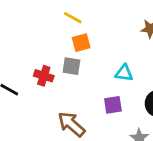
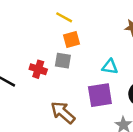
purple square: (113, 105) -> (100, 95), size x1.5

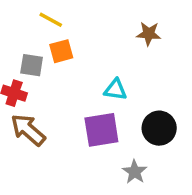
gray square: (63, 61) -> (32, 65), moved
brown arrow: (63, 112) -> (28, 130), moved

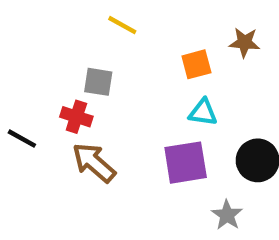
orange square: (61, 51) -> (196, 64), moved

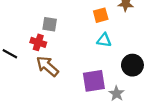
purple square: (186, 163) -> (94, 81), moved

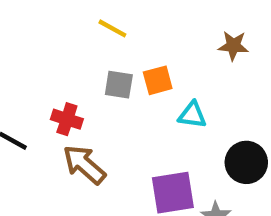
orange square: (101, 15) -> (158, 80), moved
gray square: (50, 24) -> (119, 85), moved

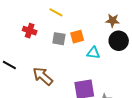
red cross: (67, 119) -> (30, 31), moved
black circle: (246, 162) -> (119, 41), moved

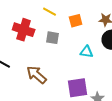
red cross: (30, 31) -> (24, 30), size x1.5
orange square: (77, 37) -> (76, 21), moved

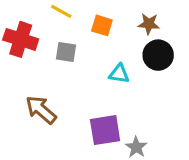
orange square: (76, 21) -> (102, 25), turned 32

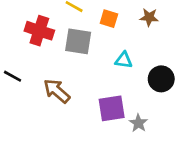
gray square: (66, 52) -> (78, 41), size x1.5
black circle: (158, 55) -> (161, 79), moved

